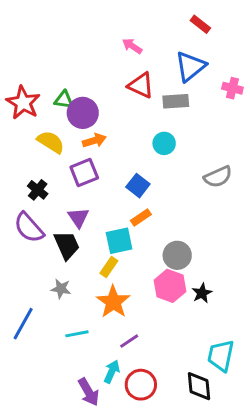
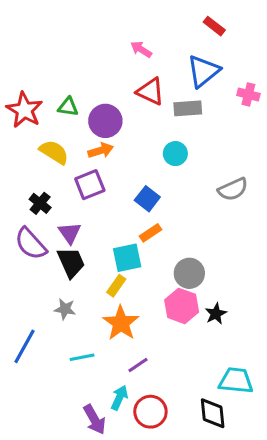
purple circle: (83, 113) -> (105, 121), moved
purple triangle: (78, 218) -> (70, 233), moved
cyan trapezoid: (221, 356) -> (236, 381), turned 84

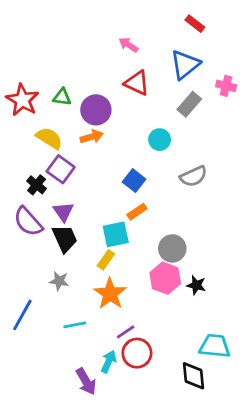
gray rectangle: (188, 108) -> (189, 104), moved, turned -45
purple square: (90, 185) -> (61, 169), moved, turned -32
gray semicircle: (233, 189) -> (193, 176), moved
black star: (216, 314) -> (196, 285), turned -30
red circle: (150, 412) -> (137, 353), moved

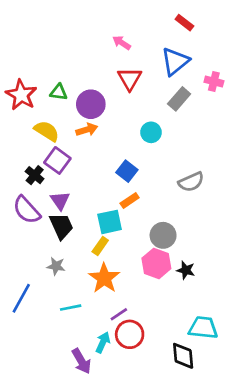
red triangle: (137, 83) -> (130, 79), turned 35
gray semicircle: (193, 176) -> (191, 182), moved

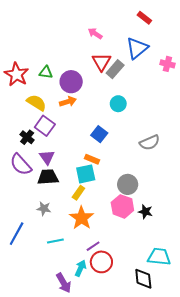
gray rectangle: (179, 99) -> (115, 69), moved
orange rectangle: (130, 201) -> (92, 159), moved, turned 56
black trapezoid: (61, 226) -> (48, 177), turned -70

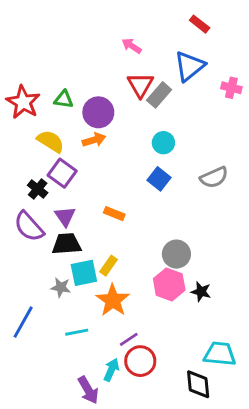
blue square: (99, 134) -> (159, 179), moved
gray semicircle: (150, 142) -> (214, 177), moved
orange rectangle: (92, 159) -> (114, 214), moved
cyan square: (86, 174) -> (84, 273), moved

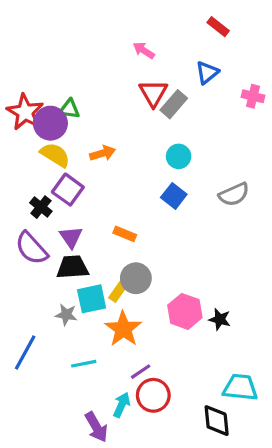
blue triangle: (189, 66) -> (207, 73), size x0.7
purple circle: (98, 112) -> (50, 123), moved
gray circle: (176, 254) -> (136, 278), moved

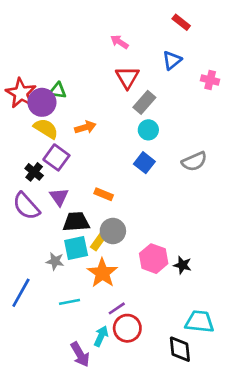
gray rectangle: (174, 104) -> (144, 102), moved
black trapezoid: (73, 267) -> (76, 222), moved

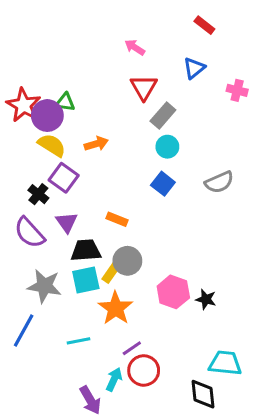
gray star: (55, 261) -> (44, 286), moved, size x1.6

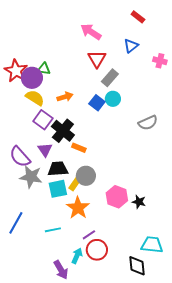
pink arrow: (135, 47) -> (91, 32), size x1.5
blue square: (163, 184) -> (97, 103), moved
black cross: (38, 194) -> (63, 131), moved, size x1.6
gray star: (44, 286) -> (31, 177), moved

